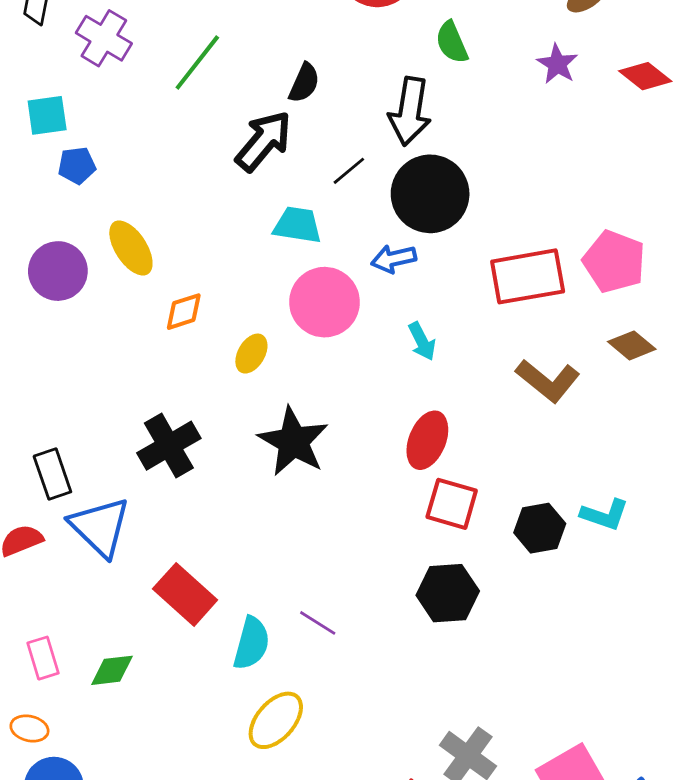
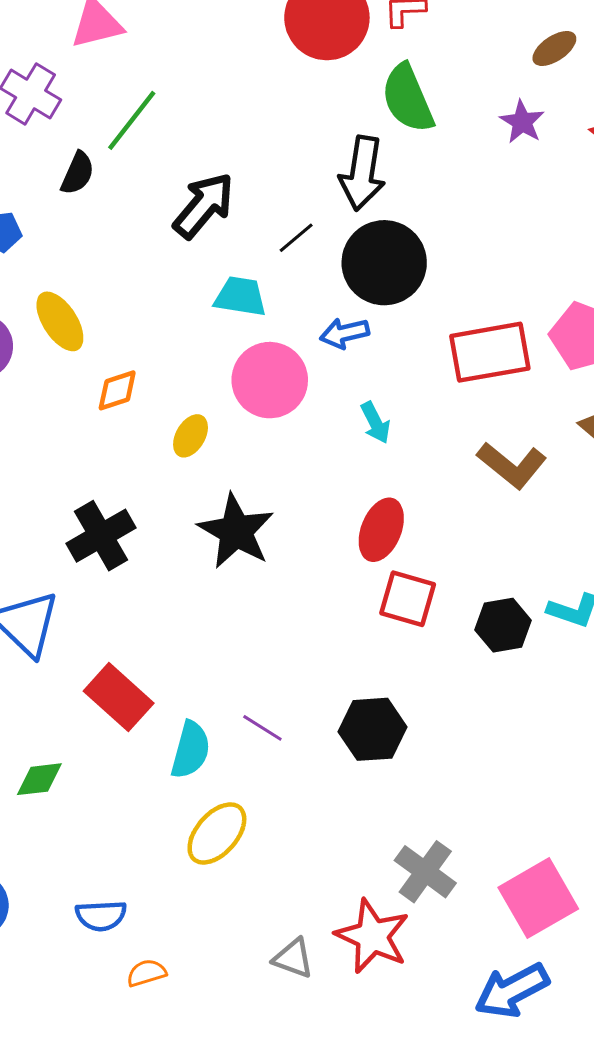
green semicircle: (452, 42) -> (408, 98), size x1.5
black semicircle: (304, 83) -> (78, 173), moved
black hexagon: (448, 593) -> (372, 729), moved

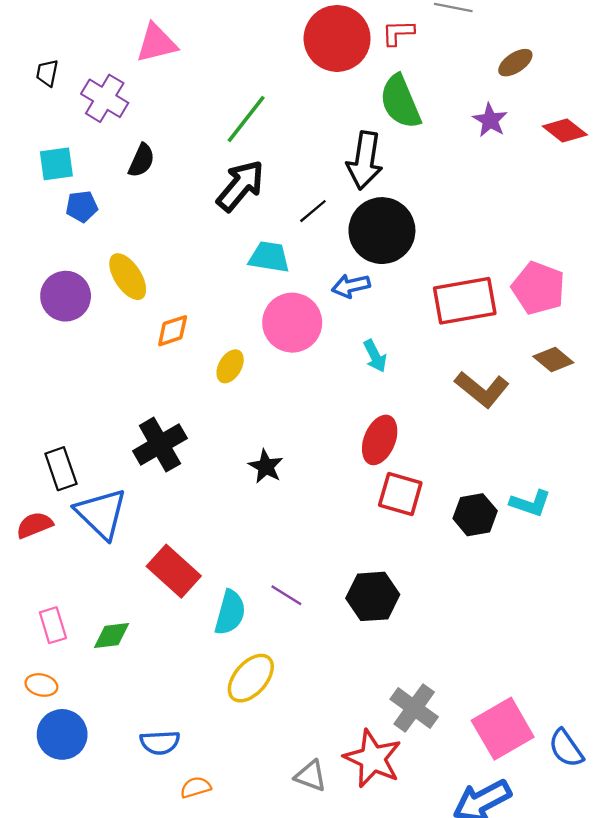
green line: (132, 120) -> (246, 119), moved
black star: (236, 531) -> (266, 466), moved, size x0.6

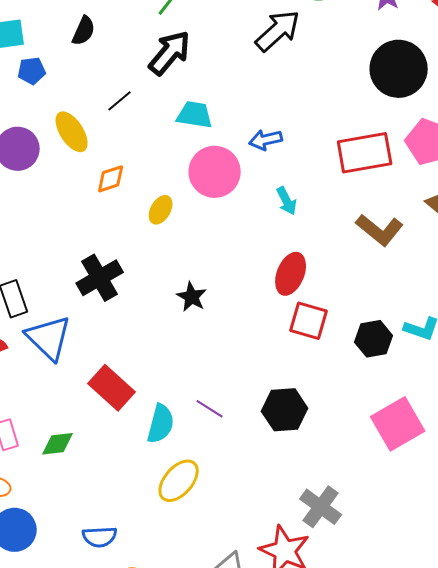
black arrow: (365, 160) -> (278, 31), turned -141
black line: (313, 211) -> (120, 101), moved
black circle: (382, 231) -> (399, 69), moved
pink square: (503, 729) -> (398, 424), moved

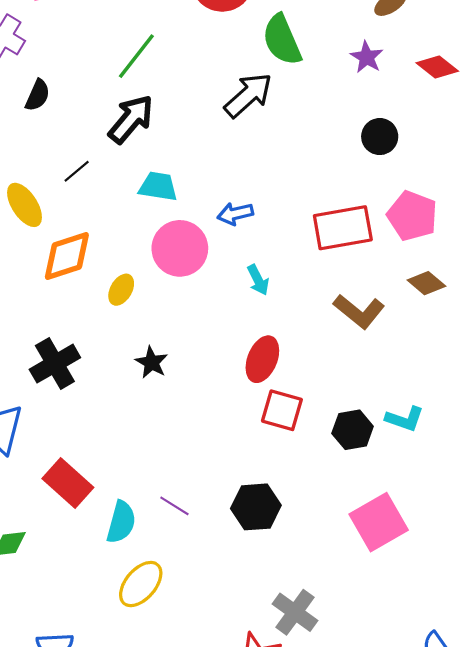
black circle: (399, 69) -> (380, 137), size x0.6
orange diamond: (111, 179) -> (67, 256), size x1.6
black star: (192, 297) -> (152, 362), moved

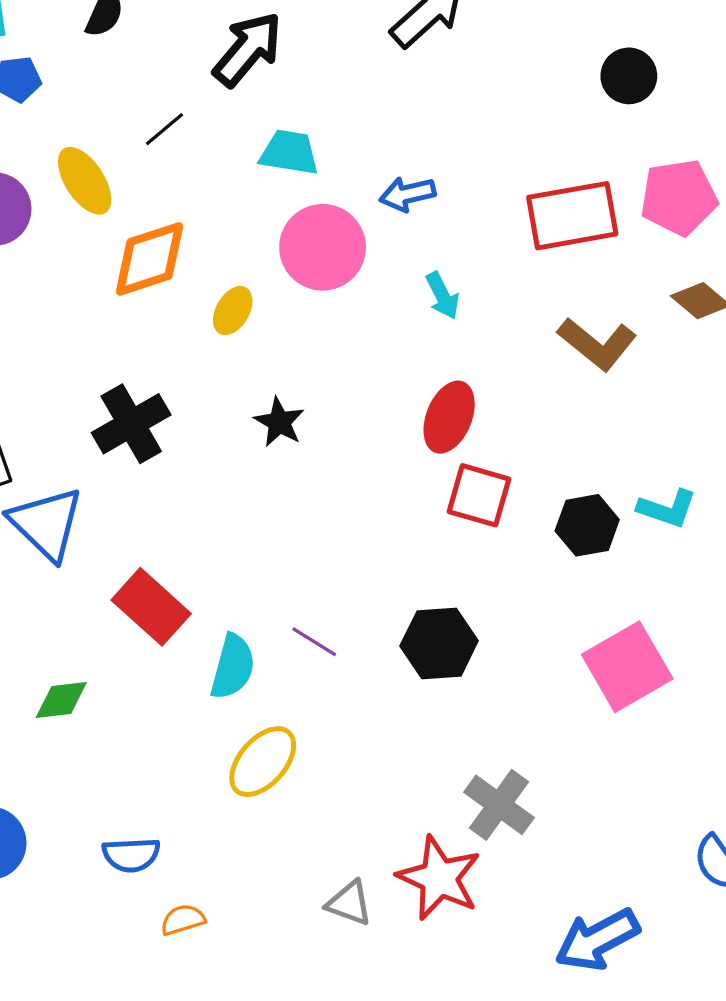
pink pentagon: (412, 216) -> (679, 197), turned -30

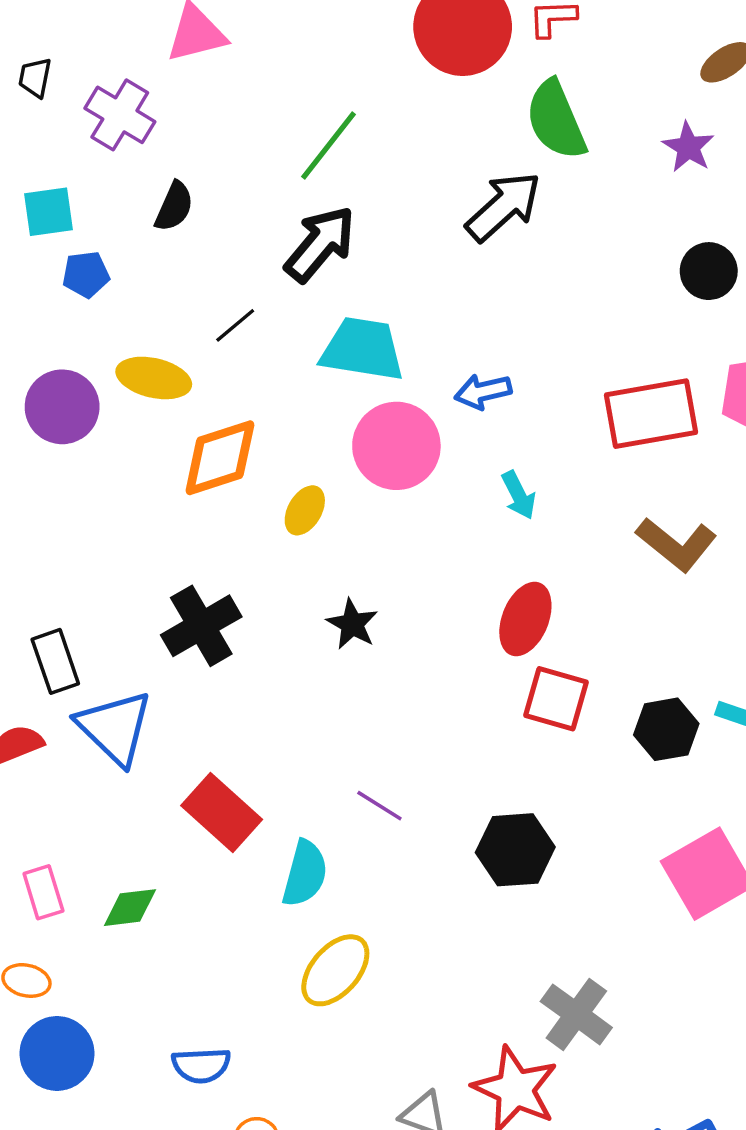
cyan trapezoid: (289, 152) -> (362, 349), size x1.4
yellow ellipse: (85, 181) -> (154, 378), turned -44
purple line: (314, 642) -> (379, 806), moved

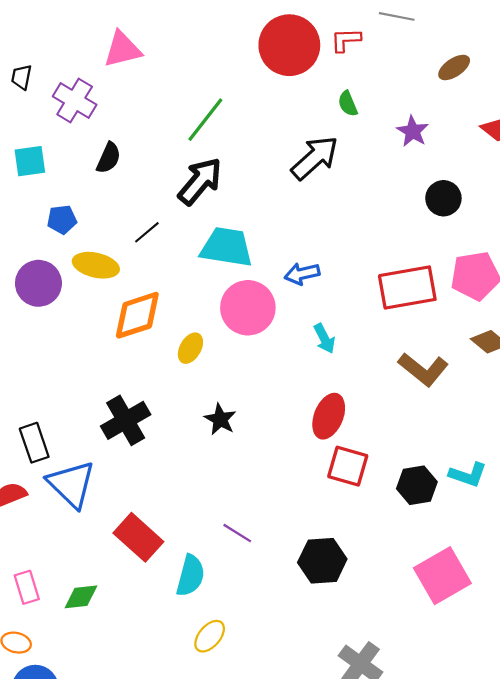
green semicircle: (556, 120) -> (348, 104), size x0.5
purple star: (688, 147) -> (413, 131), moved
blue pentagon: (86, 274) -> (62, 220), moved
yellow ellipse: (335, 970) -> (210, 636), size x0.7

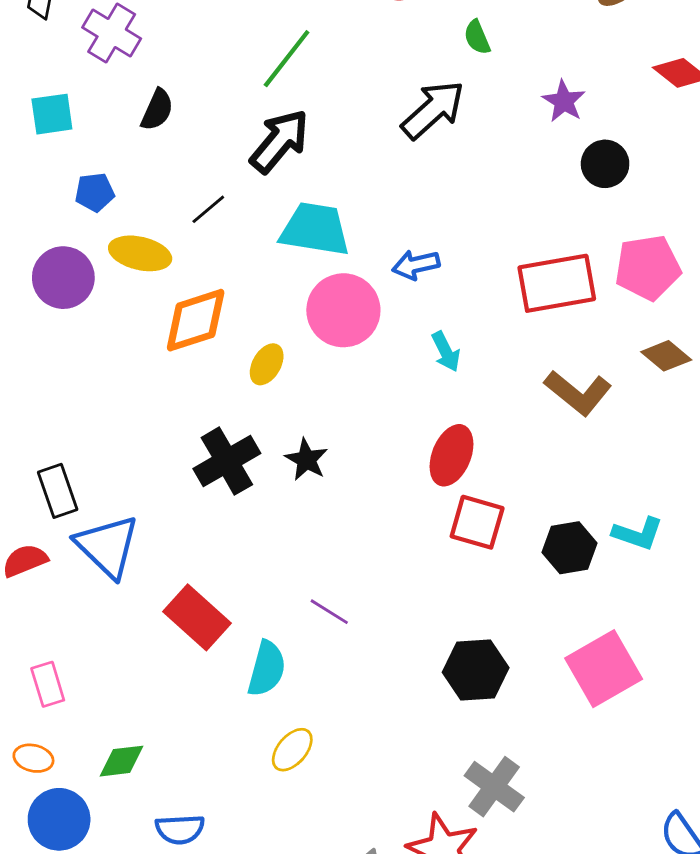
purple star: (413, 131) -> (564, 101), moved
black cross: (126, 420) -> (227, 461), moved
black hexagon: (322, 561) -> (476, 670), moved
green diamond: (81, 597) -> (122, 761), moved

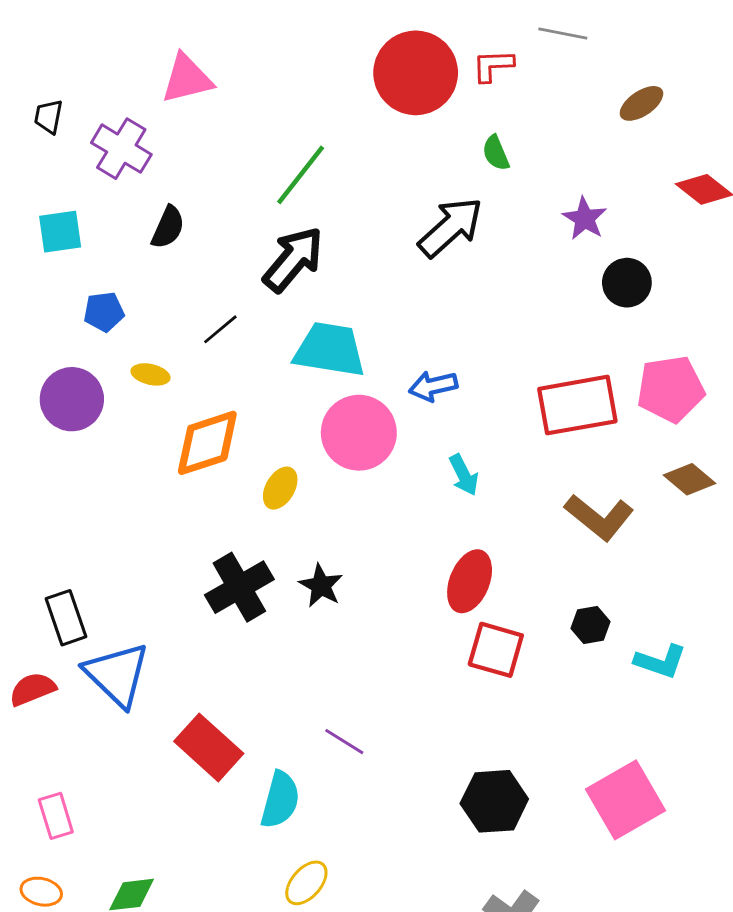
yellow ellipse: (140, 253) -> (151, 374), size x0.6
black hexagon: (569, 548) -> (590, 625), moved, size x0.7

